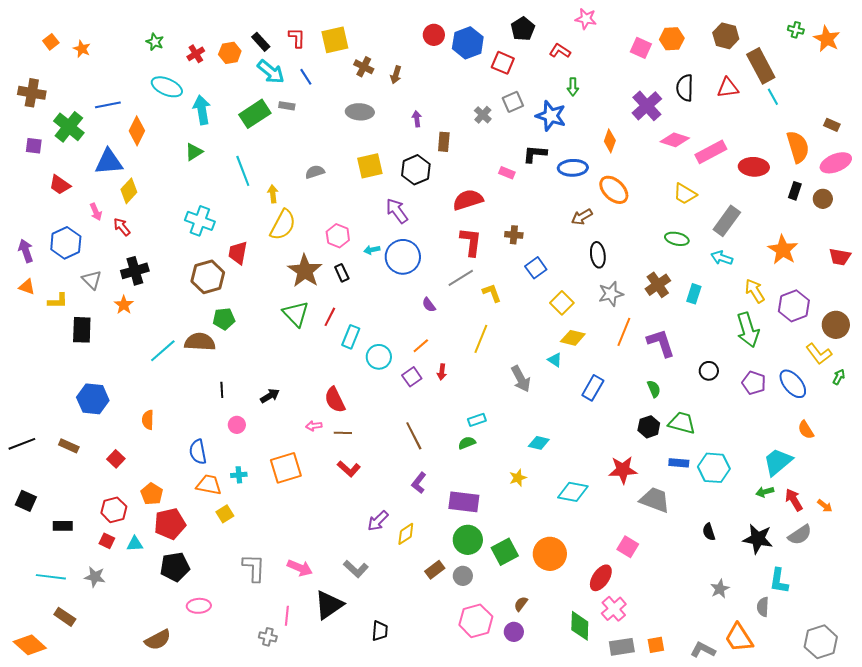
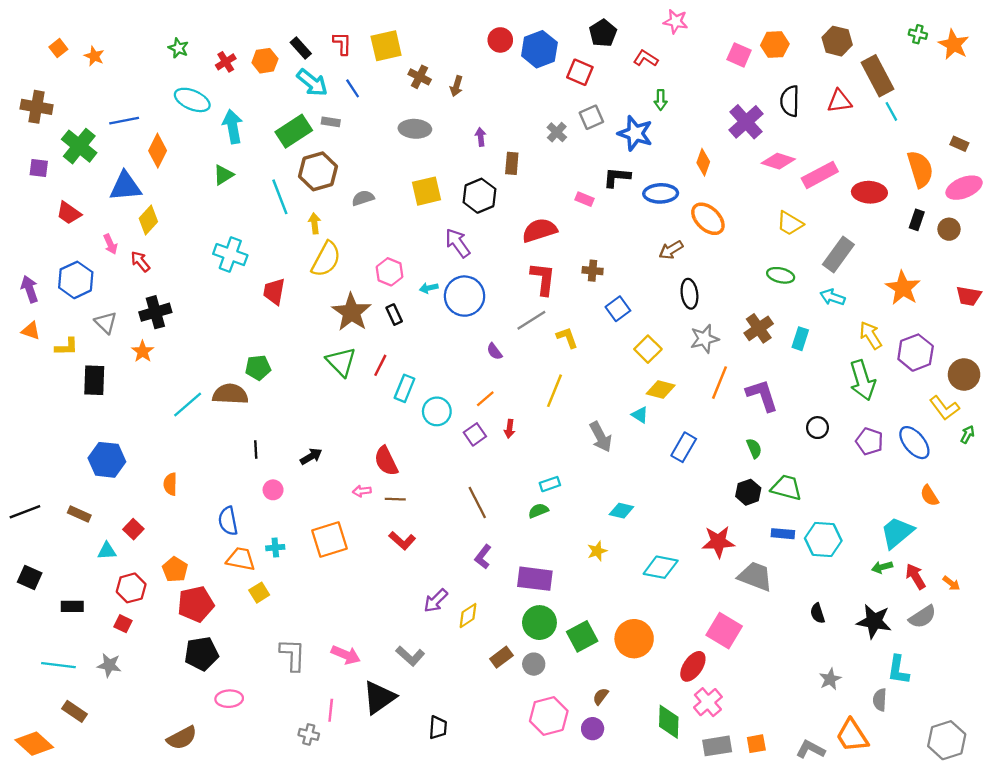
brown hexagon: (208, 277) -> (318, 171), moved
cyan triangle: (135, 544) -> (107, 551), moved
pink square: (628, 547) -> (724, 631), size x1.4

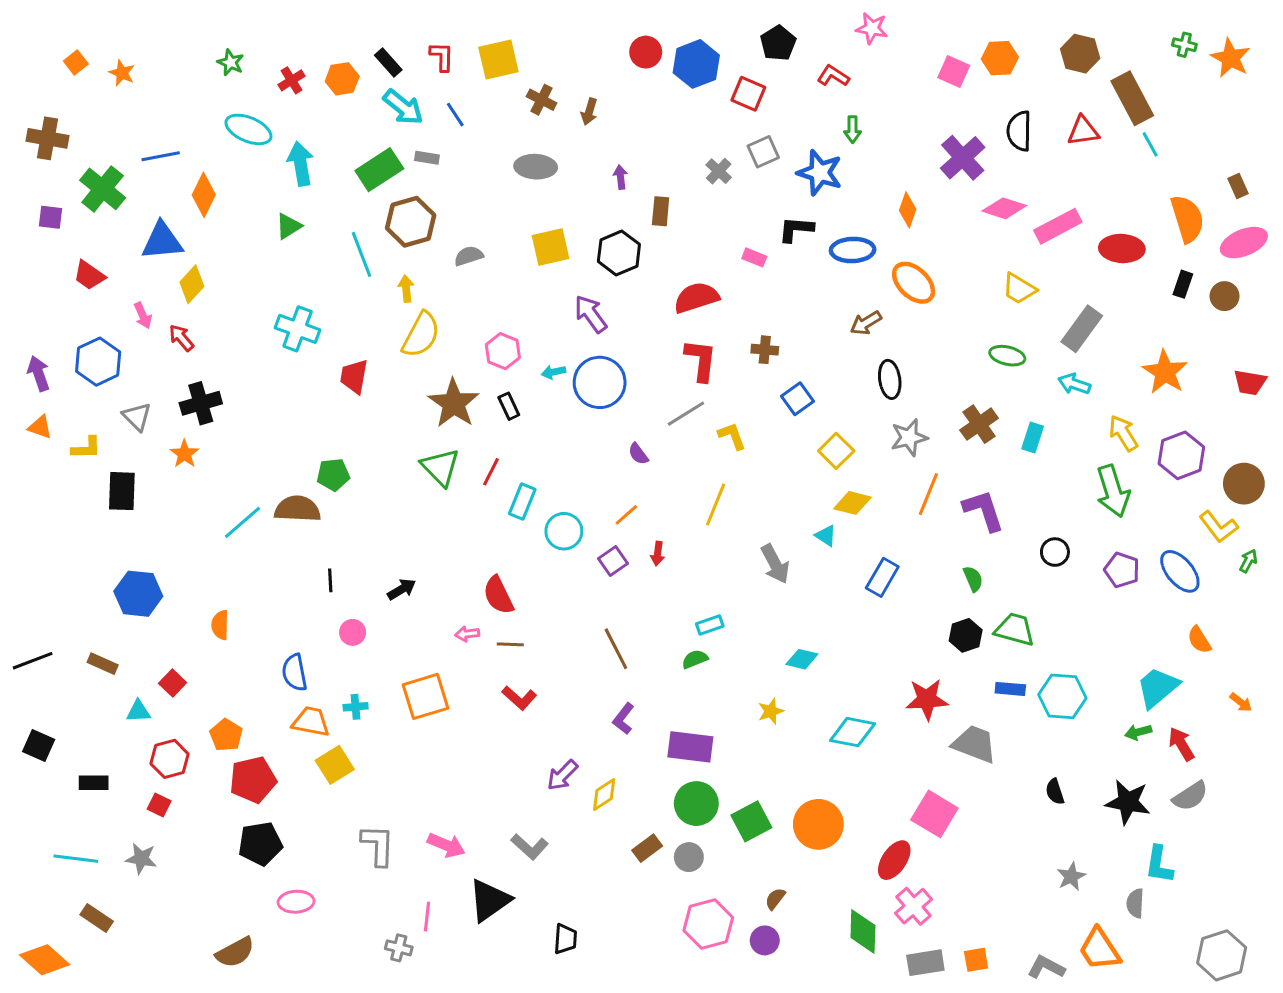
brown rectangle: (959, 144) -> (1238, 186), turned 42
orange arrow: (951, 583) -> (1241, 702), moved
yellow square: (259, 593) -> (335, 765), size x1.4

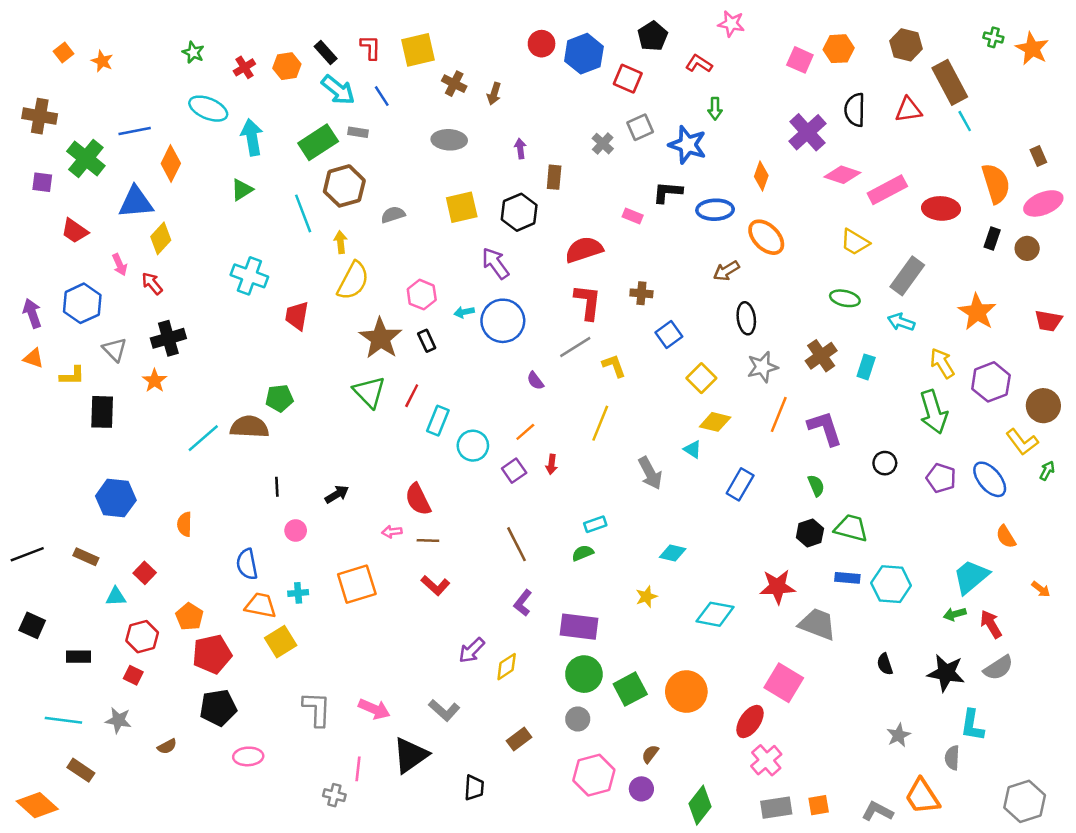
brown rectangle: (647, 848) -> (519, 739), moved
green diamond: (863, 931) -> (700, 805), moved, turned 36
brown semicircle: (235, 952) -> (167, 746), moved, size x0.6

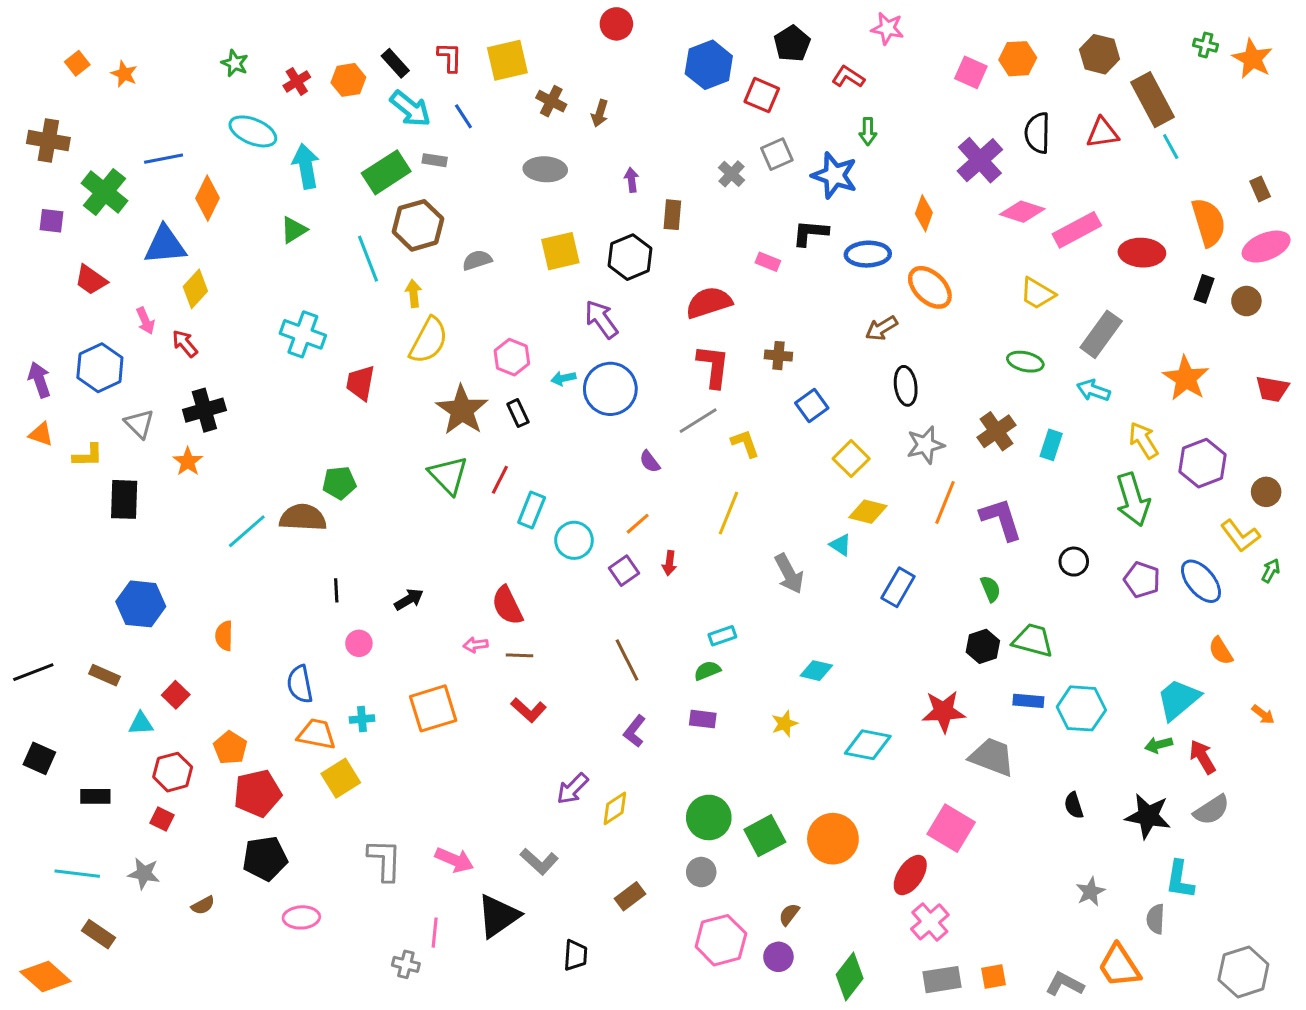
red circle: (542, 44) -> (616, 24), moved
brown circle: (1043, 406) -> (1266, 492), size x0.7
purple rectangle: (579, 627) -> (703, 719), moved, size x0.6

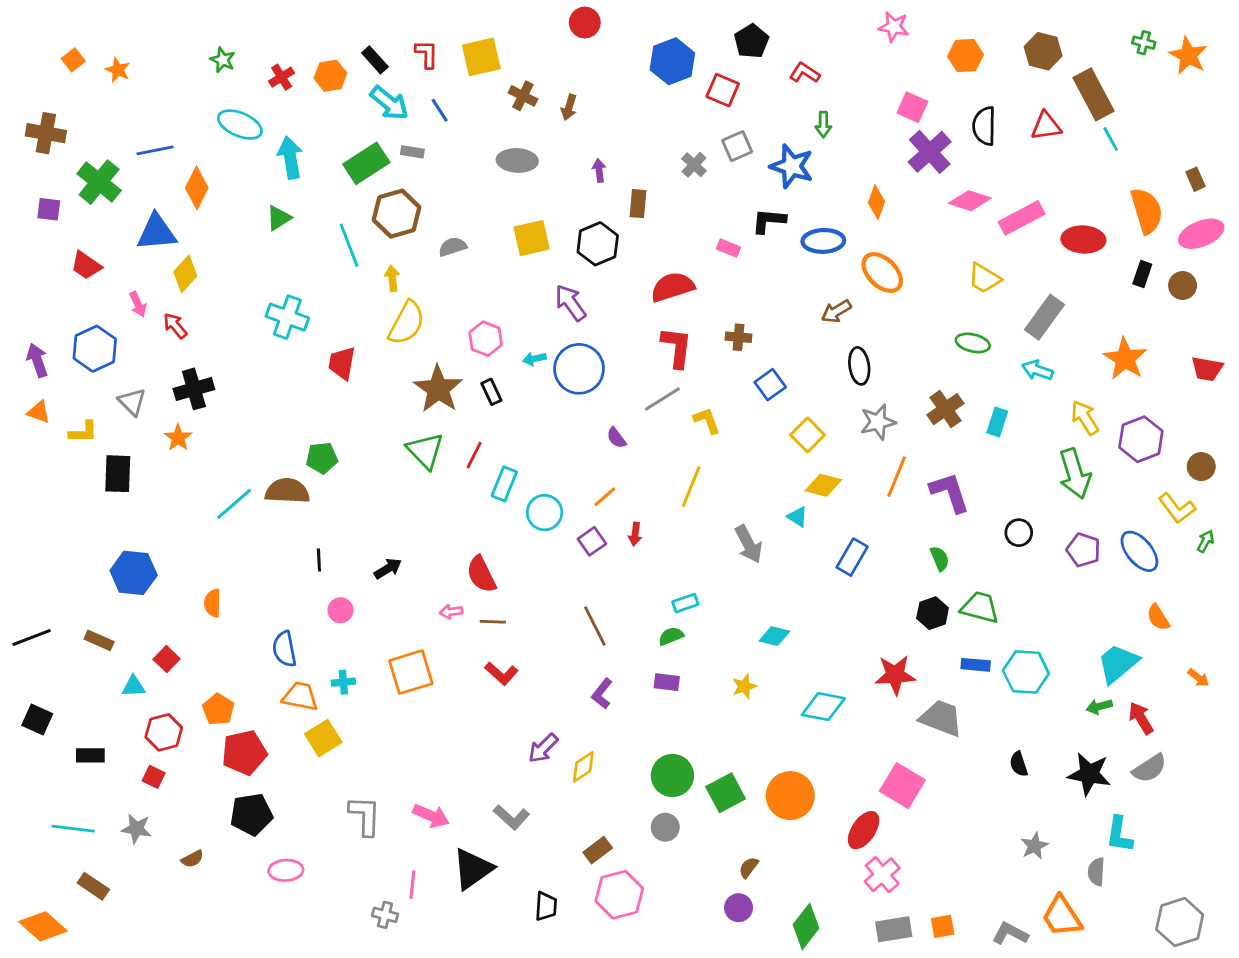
pink star: (887, 28) -> (894, 27), moved
pink square: (971, 72) -> (912, 107), moved
pink hexagon: (721, 940) -> (619, 895), moved

